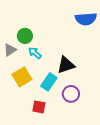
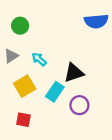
green circle: (25, 36) -> (20, 26), moved
red square: (39, 107) -> (23, 120), moved

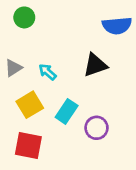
green circle: (20, 26) -> (24, 17), moved
black triangle: (74, 73) -> (95, 65), moved
red square: (23, 120) -> (28, 146), size x1.5

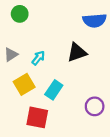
cyan arrow: (47, 72) -> (38, 58), turned 88
purple circle: (97, 128) -> (95, 106), moved
red square: (28, 146) -> (37, 117), moved

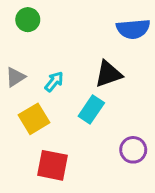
cyan rectangle: (54, 90) -> (91, 110), moved

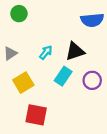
cyan arrow: (54, 82) -> (46, 52), moved
purple circle: (133, 150) -> (92, 80), moved

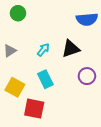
cyan rectangle: (63, 76) -> (45, 79), moved, turned -60
yellow square: (23, 83) -> (15, 87), moved, turned -30

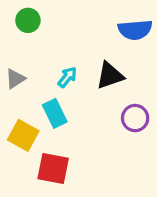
cyan rectangle: (45, 79) -> (55, 113), moved

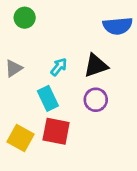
purple circle: (135, 118) -> (96, 100), moved
yellow square: (23, 135) -> (21, 138), moved
red square: (53, 168) -> (56, 131), moved

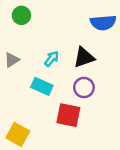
cyan rectangle: (48, 98) -> (42, 86), turned -40
red square: (56, 131) -> (68, 115), moved
yellow square: (21, 138) -> (18, 134), moved

